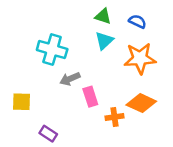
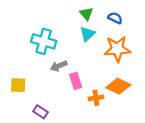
green triangle: (103, 16) -> (86, 14), turned 32

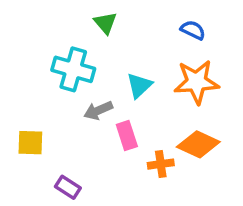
green triangle: (86, 14) -> (105, 23), moved
cyan triangle: (87, 34) -> (139, 85), moved

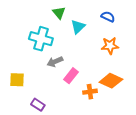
orange star: (197, 82) -> (110, 46), size x0.7
cyan triangle: (139, 85) -> (78, 27), moved
pink rectangle: (127, 135) -> (71, 76), turned 56

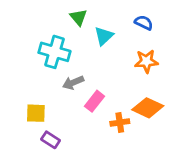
yellow square: (17, 80) -> (36, 113), moved

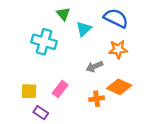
blue semicircle: (144, 23) -> (116, 18), size x1.6
gray arrow: (73, 83) -> (94, 66), moved
pink rectangle: (94, 101) -> (60, 89), moved

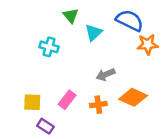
cyan cross: (44, 42) -> (49, 47), size x0.7
orange star: (118, 49) -> (148, 44), moved
orange cross: (97, 99) -> (98, 105), moved

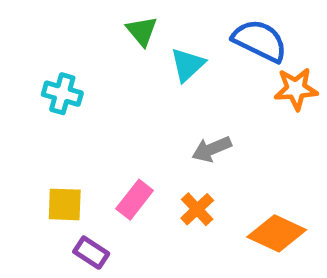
cyan cross: (49, 47) -> (62, 94), moved
orange diamond: (133, 97) -> (277, 233), moved
orange cross: (98, 105) -> (197, 209), turned -35

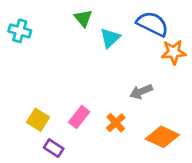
cyan cross: (62, 94) -> (20, 31), moved
gray arrow: (212, 149) -> (141, 92), moved
yellow square: (65, 204) -> (38, 120), turned 30

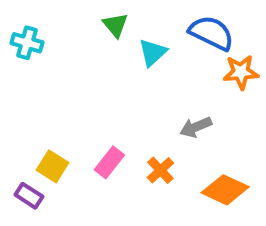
purple rectangle: (54, 148) -> (29, 196), moved

